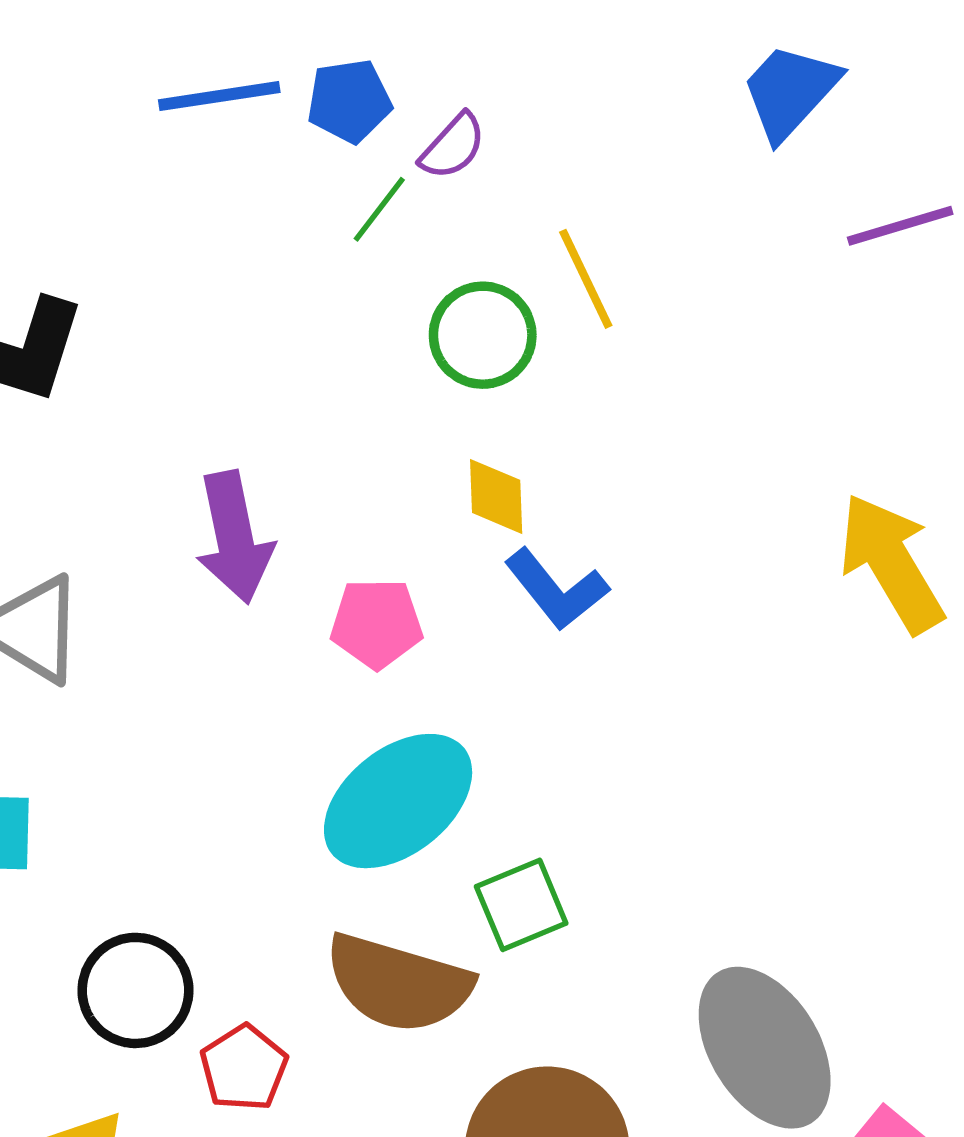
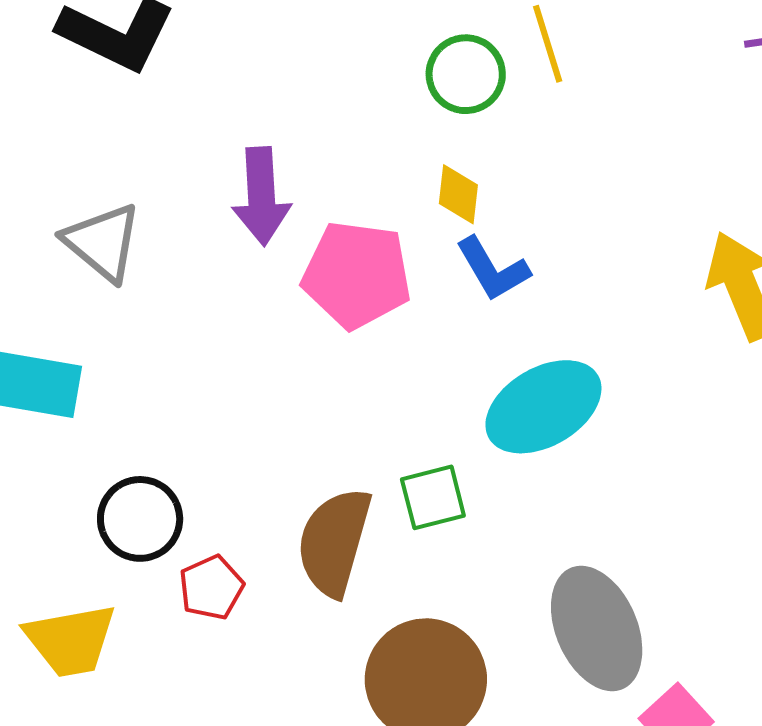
pink pentagon: (377, 623) -> (357, 275), size x1.6
cyan ellipse: (398, 801) -> (543, 407), moved
brown semicircle: (398, 983) -> (334, 542), turned 81

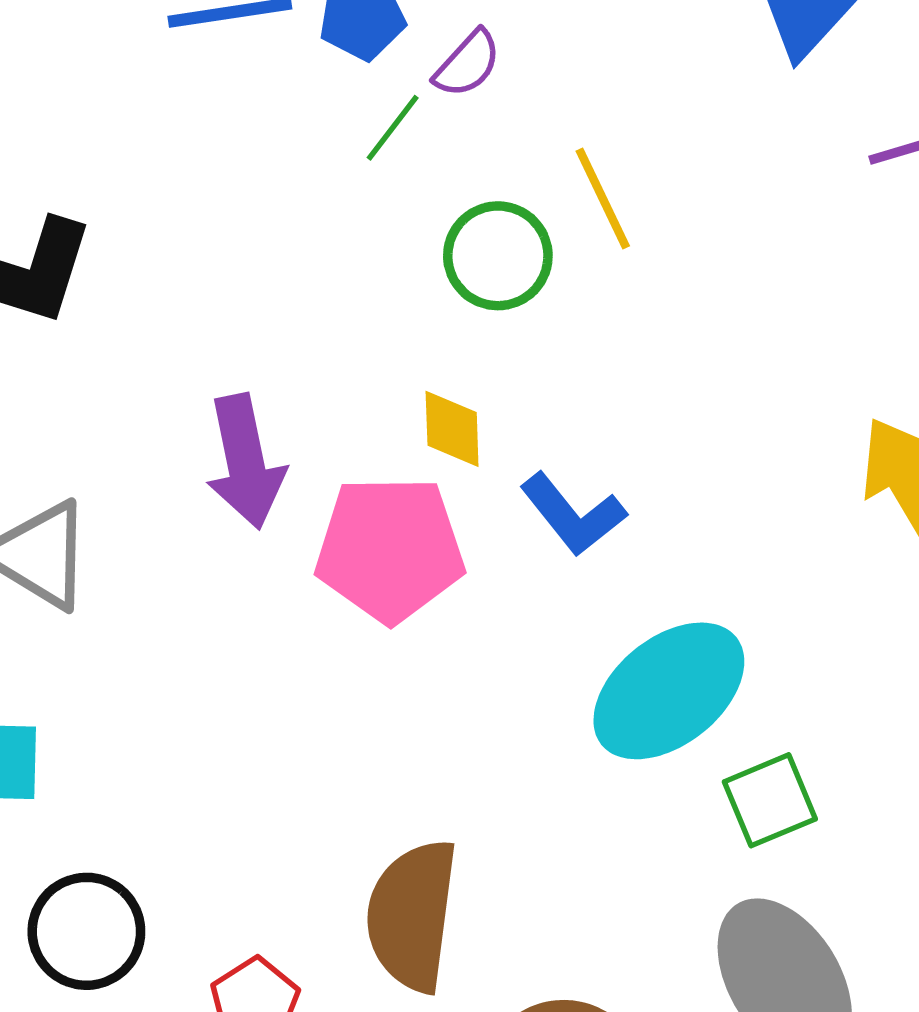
yellow diamond: (458, 194) -> (452, 429), moved
green square: (433, 497) -> (770, 800), moved
black circle: (140, 519) -> (86, 931), moved

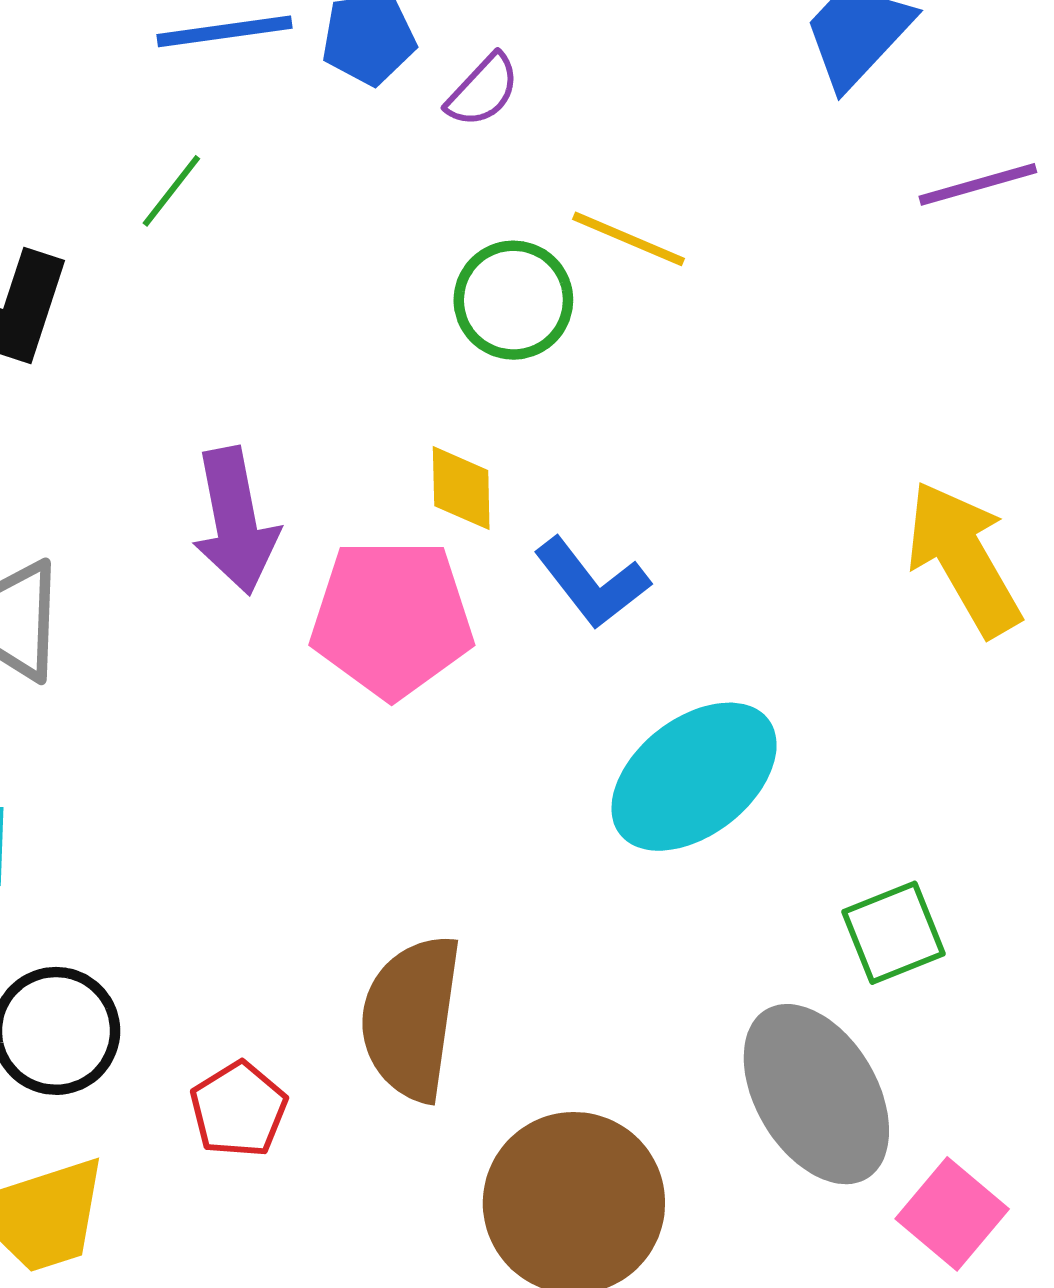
green line: (393, 128) -> (171, 191), moved
yellow line: (603, 198) -> (628, 239), turned -42
green square: (770, 800) -> (893, 933), moved

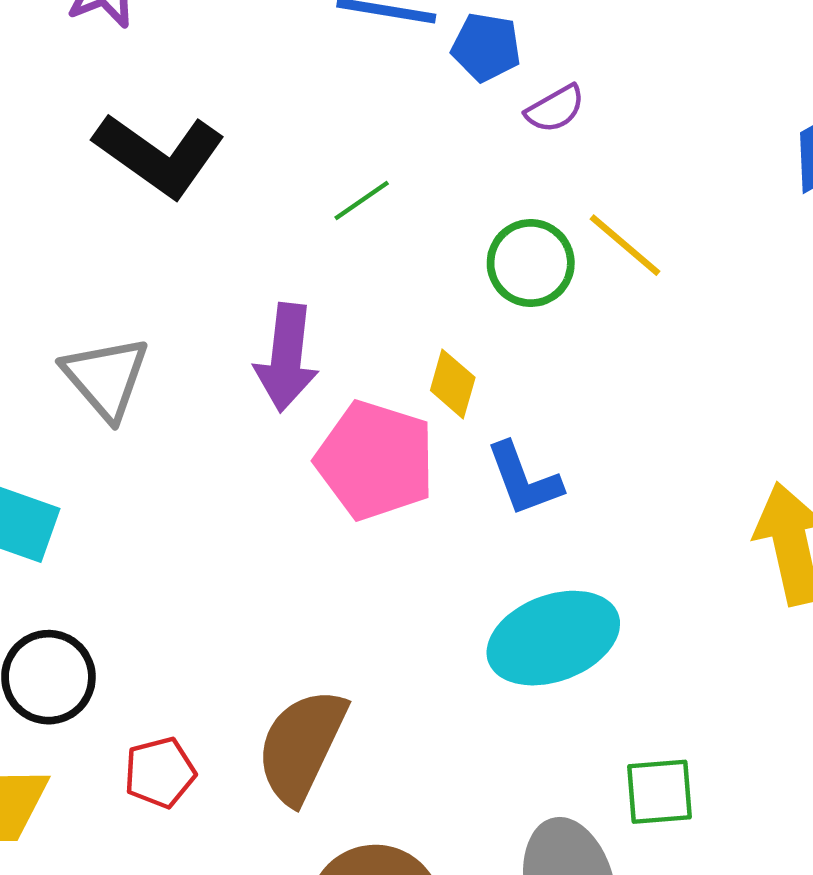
green line: (171, 191) -> (362, 200), moved

